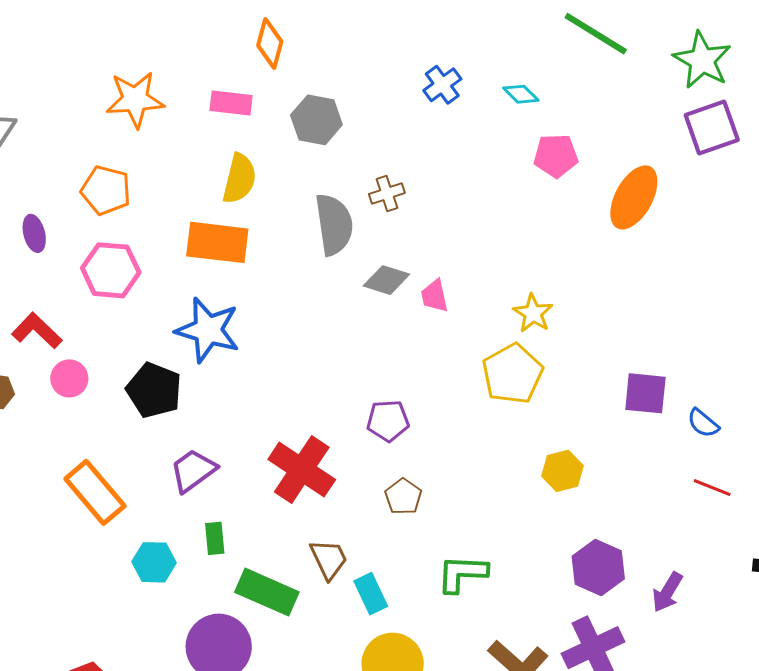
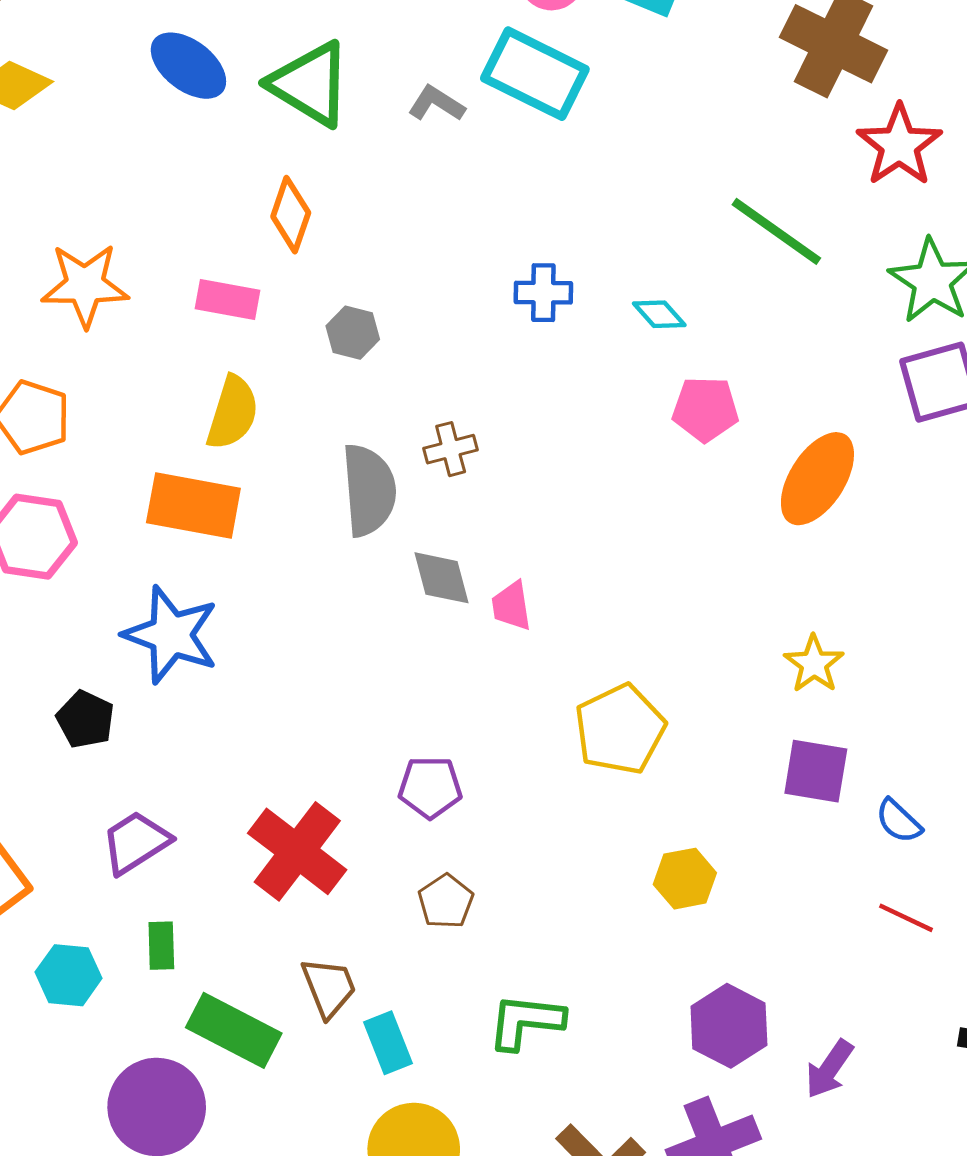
blue cross: (442, 85) -> (543, 293), turned 33
gray hexagon: (316, 120) -> (353, 333), size x0.7
gray diamond: (386, 280) -> (441, 578), turned 54
yellow star: (533, 313) -> (814, 664), moved
black pentagon: (154, 390) -> (85, 719), size x0.7

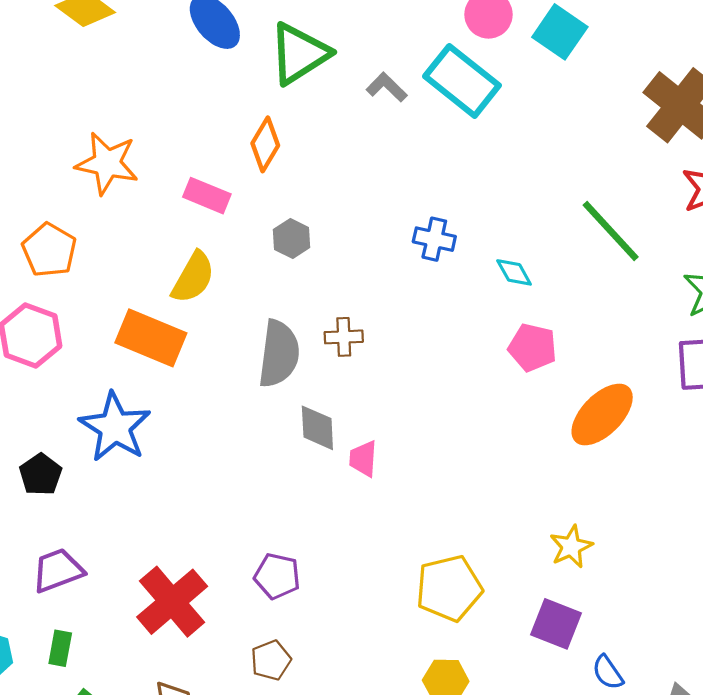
green triangle: (310, 84) -> (299, 54), turned 44
yellow pentagon: (620, 729) -> (449, 588), moved

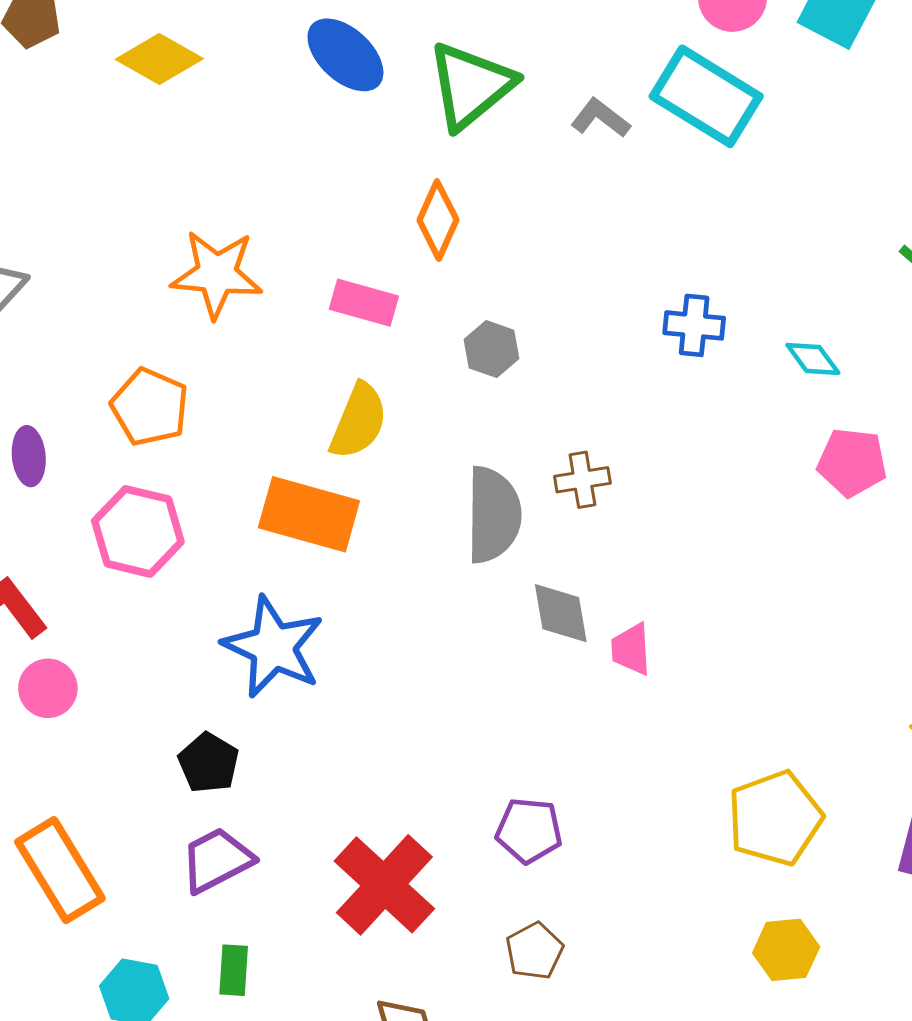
black pentagon: (41, 474) -> (209, 763), moved

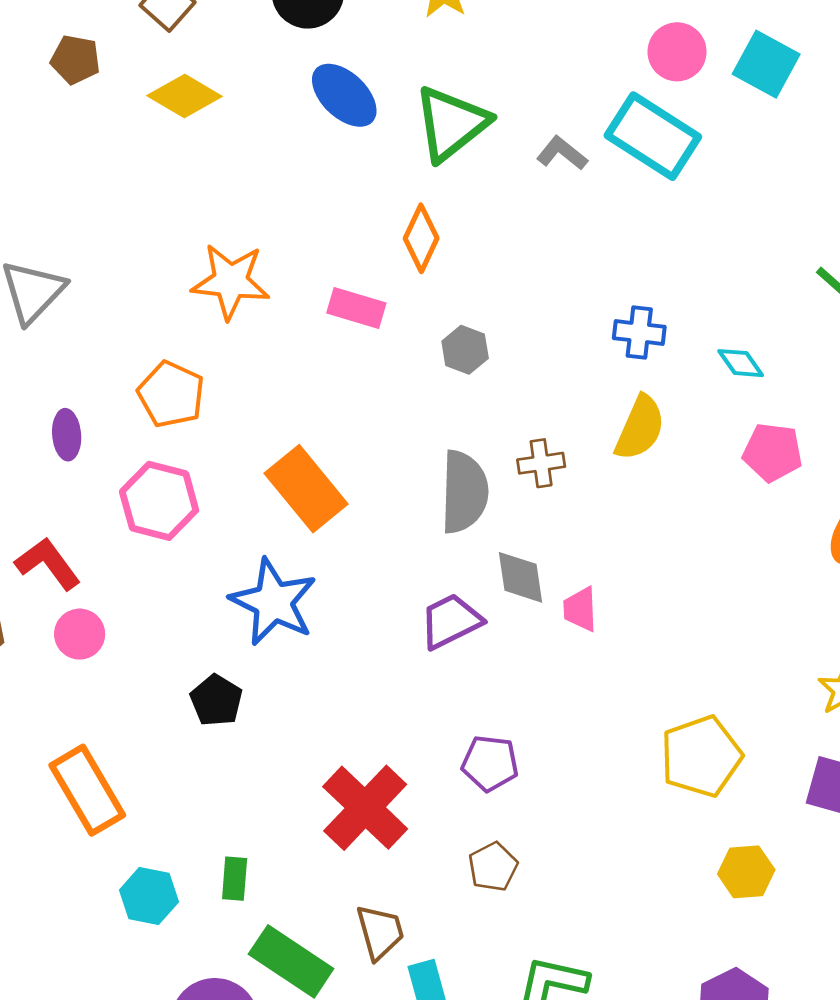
yellow semicircle: (359, 421) -> (640, 428), moved
orange rectangle: (309, 514) -> (306, 489), turned 34
purple trapezoid: (217, 860) -> (451, 621), moved
yellow hexagon: (786, 950) -> (746, 872), moved

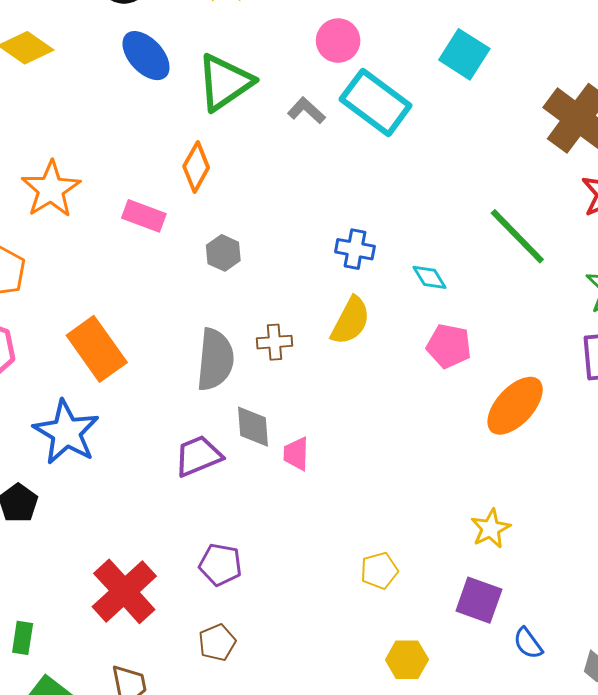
pink circle: (677, 52) -> (338, 41), moved
orange star: (231, 281) -> (51, 189), turned 30
yellow pentagon: (701, 756) -> (379, 571), size x0.6

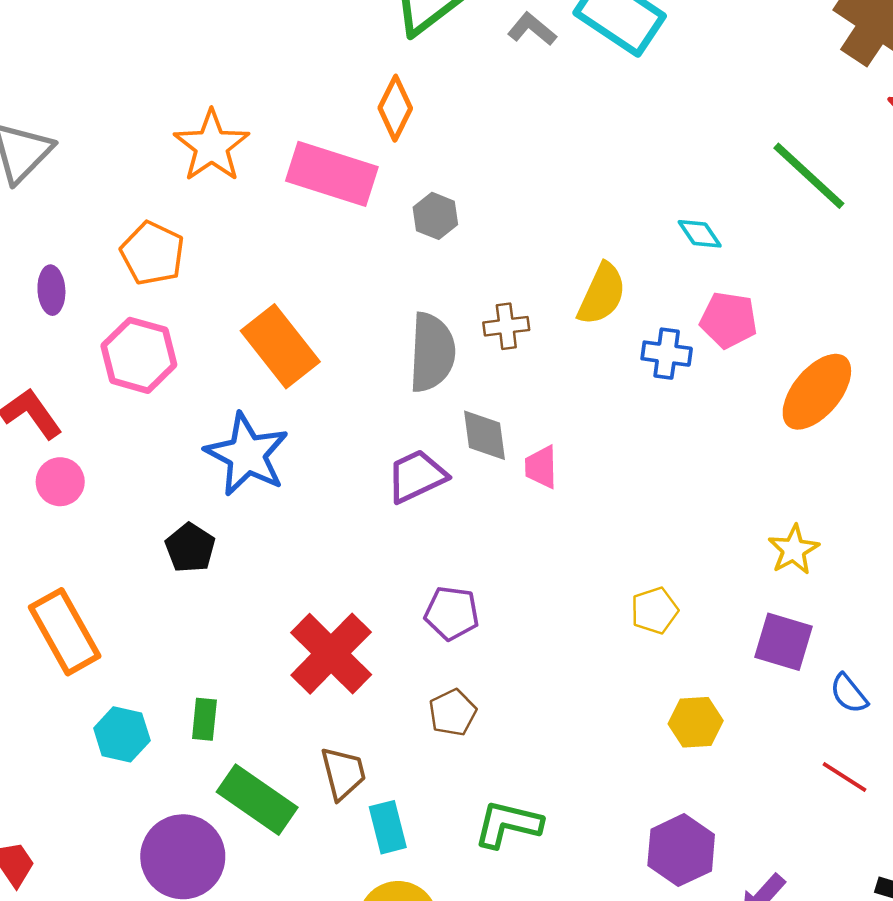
pink rectangle: (144, 216) -> (332, 174), size x1.6
blue cross: (355, 249) -> (667, 354), moved

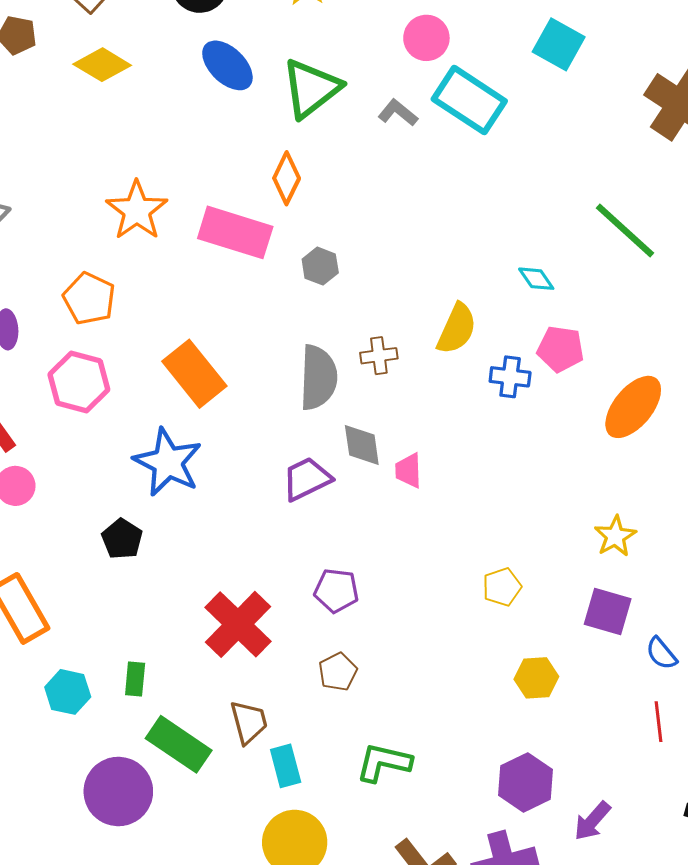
red line: (845, 777) -> (658, 722), turned 51

